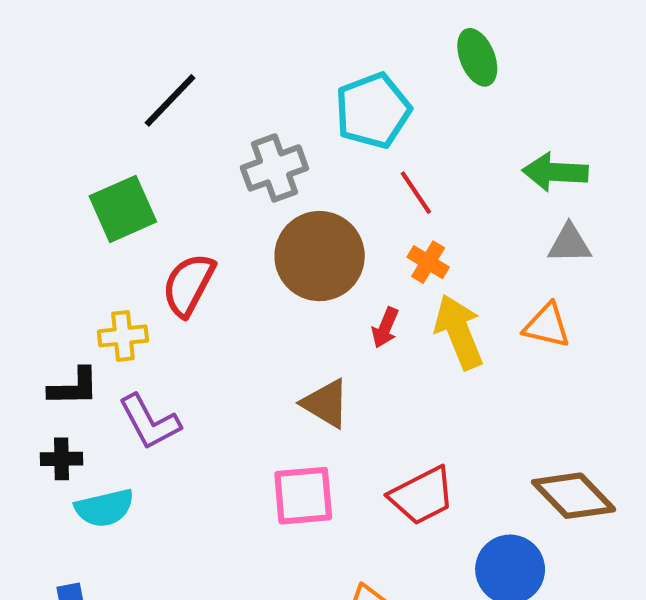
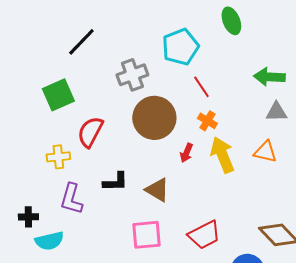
black L-shape: (74, 387) -> (115, 182), moved
purple L-shape: (150, 422) -> (71, 199), turned 44

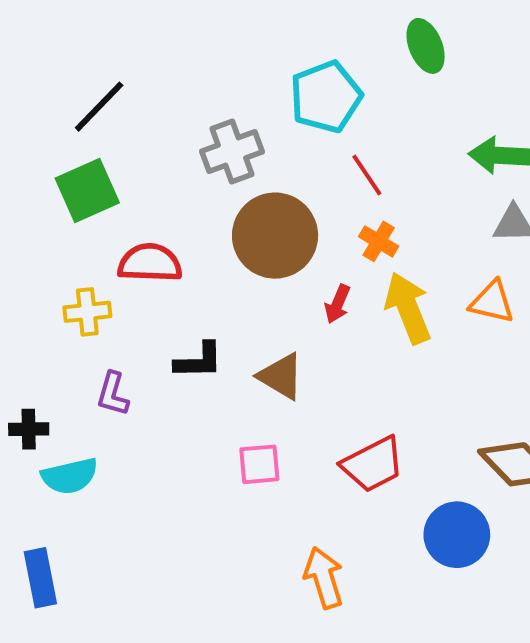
black line: (81, 42) -> (99, 107), moved
red semicircle: (90, 132) -> (150, 263), turned 64
purple L-shape: (71, 199) -> (113, 394), size x0.7
pink square: (146, 235) -> (259, 464), size x0.7

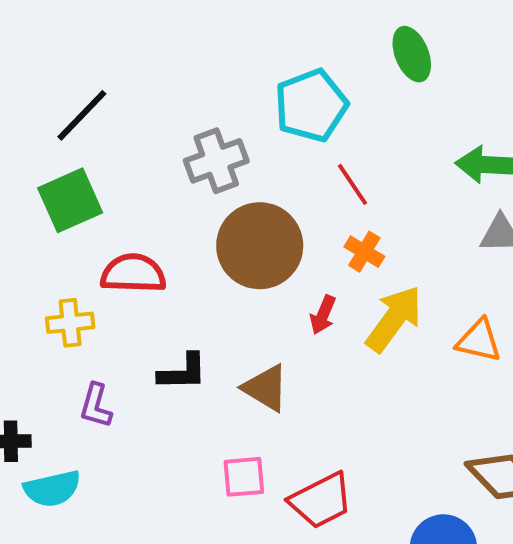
orange triangle: (492, 302) -> (479, 341), moved
yellow arrow: (408, 308) -> (394, 319), turned 58
red trapezoid: (373, 464) -> (321, 501), moved

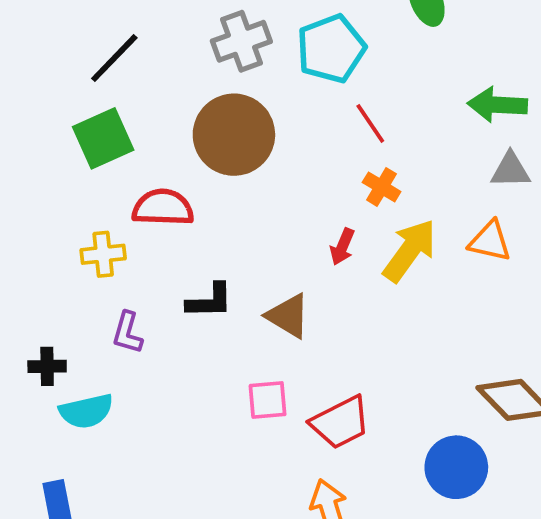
gray cross: (216, 161) -> (241, 41), moved
brown circle: (260, 246) -> (234, 135), moved
orange triangle: (479, 341) -> (490, 241), moved

